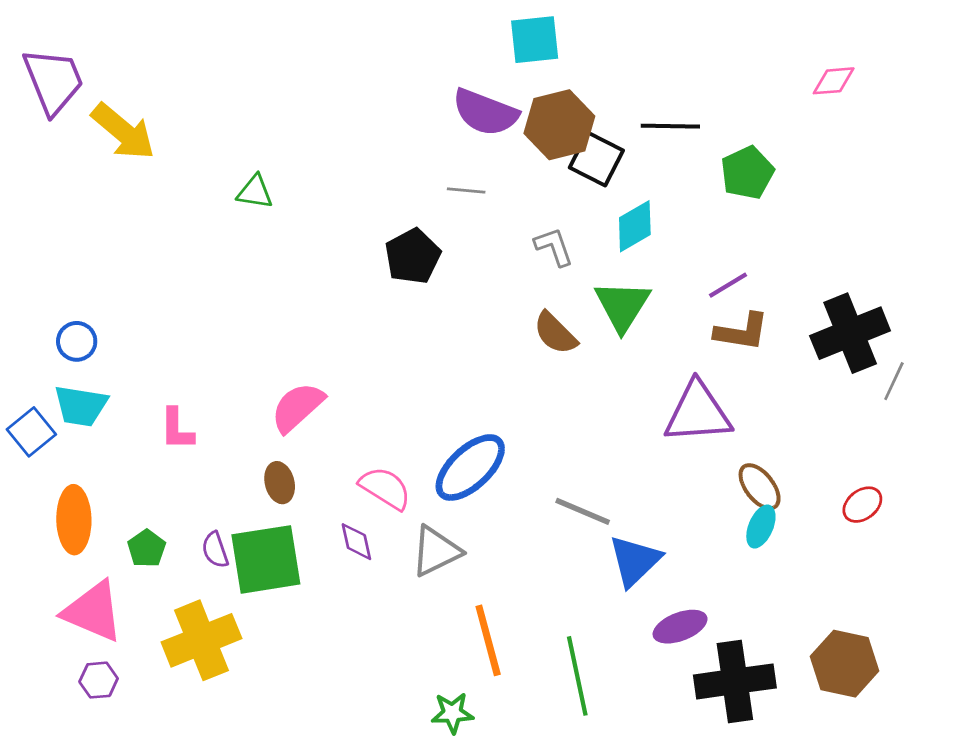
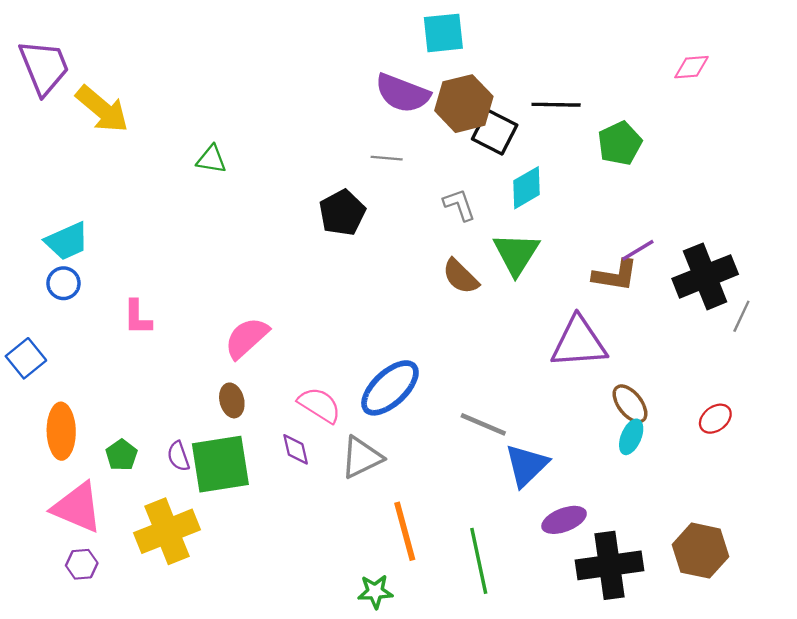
purple line: (728, 285) -> (638, 250), moved
cyan trapezoid: (81, 406) -> (67, 241), moved, turned -33
pink L-shape: (177, 429) -> (137, 317), moved

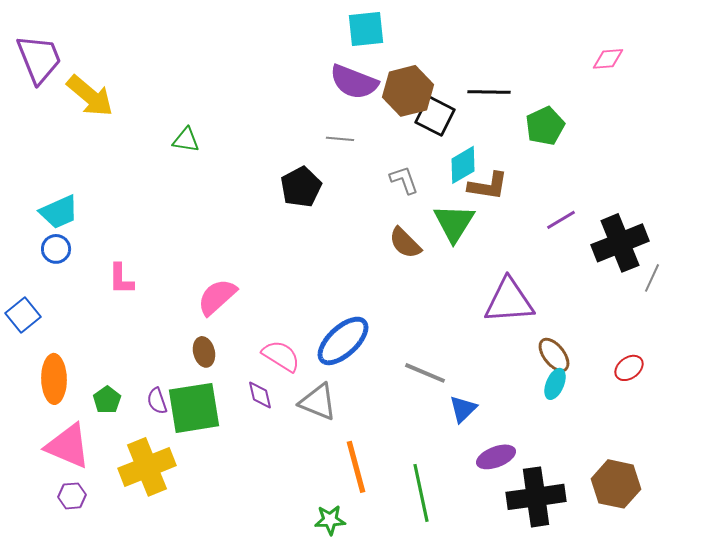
cyan square: (443, 33) -> (366, 29), moved
brown L-shape: (615, 275) -> (488, 186), moved
gray triangle: (362, 457) -> (318, 402), turned 48
blue triangle: (526, 465) -> (463, 409), size x0.7

